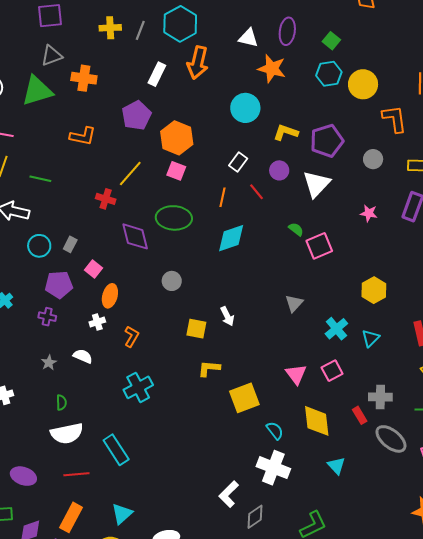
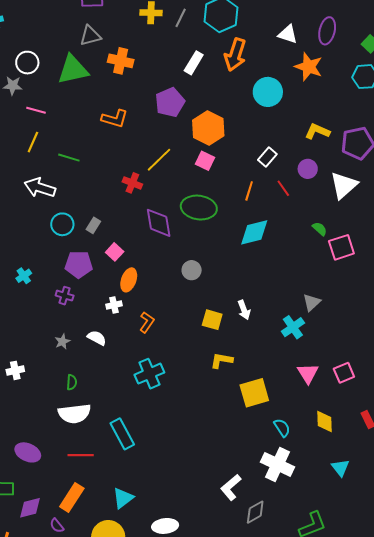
cyan circle: (245, 108) -> (268, 92), moved
cyan cross: (336, 329) -> (293, 327), moved
yellow diamond: (317, 421) -> (325, 422), size x0.7

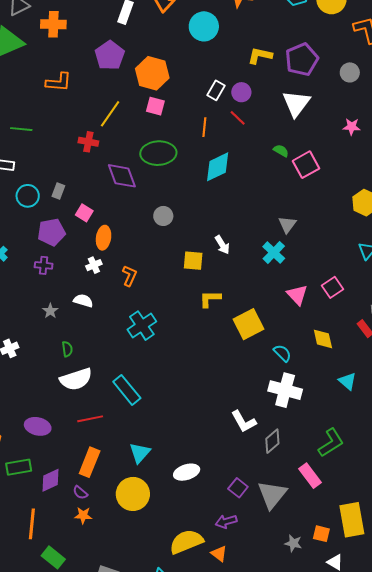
purple circle: (308, 169) -> (241, 92), moved
white L-shape: (231, 487) -> (244, 422), turned -68

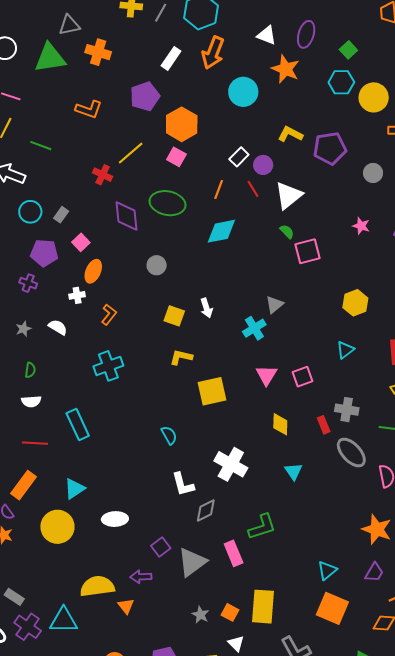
white triangle: (296, 103) -> (288, 195), moved
cyan semicircle: (282, 353) -> (169, 435), moved
white semicircle: (76, 379) -> (31, 401), size x0.6

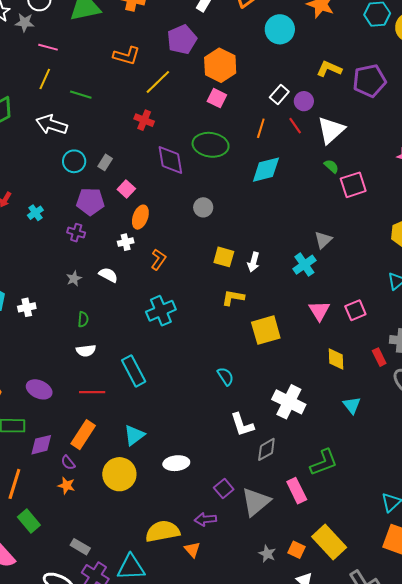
yellow line: (131, 153) -> (158, 82), moved
white arrow: (207, 308) -> (254, 262), moved, turned 36
yellow rectangle: (263, 607) -> (329, 542), turned -44

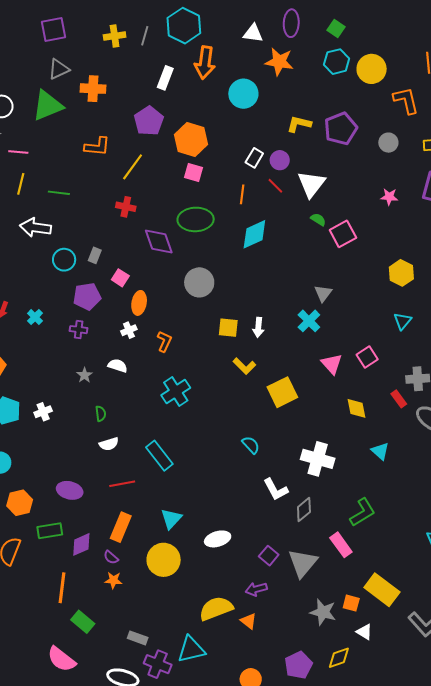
gray circle: (203, 207) -> (199, 282), size x1.5
yellow L-shape: (233, 298) -> (244, 366), turned -135
gray star: (267, 554) -> (323, 612), size x1.5

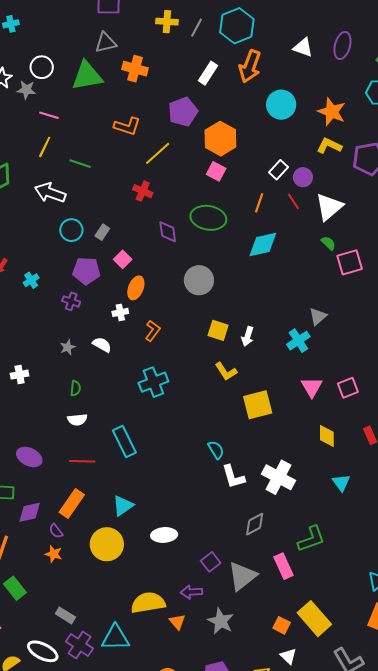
orange star: (279, 62) -> (332, 112), moved
purple diamond: (159, 242) -> (168, 232), size x0.7
white L-shape: (276, 489) -> (233, 477), moved
gray star: (323, 612) -> (221, 621), moved

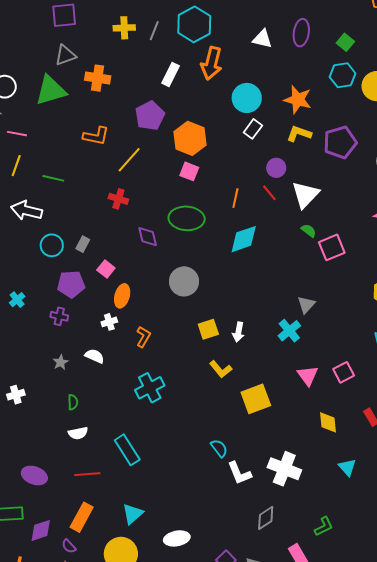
white rectangle: (279, 170) -> (253, 129), moved
yellow square: (218, 330) -> (208, 329), turned -30
green L-shape: (311, 539) -> (324, 526), size x0.7

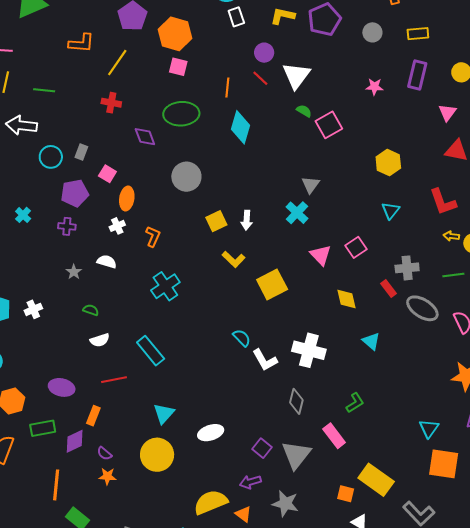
white rectangle: (253, 129) -> (236, 17), turned -48
cyan diamond: (244, 239) -> (241, 127), turned -48
green semicircle: (73, 402) -> (91, 310), turned -63
orange rectangle: (82, 517) -> (93, 416), moved, size x0.7
gray diamond: (266, 518) -> (296, 401), turned -35

